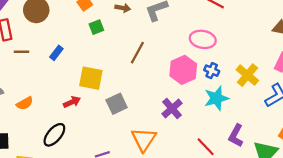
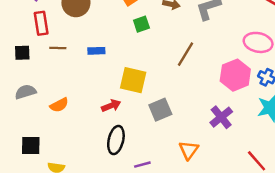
blue rectangle: (56, 53) -> (96, 51), turned 48
black ellipse: (54, 135) -> (116, 140), moved, turned -30
orange triangle: (144, 139) -> (189, 150), size x0.7

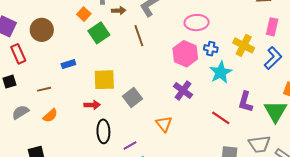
green square: (141, 24) -> (99, 33), size x1.5
brown line: (58, 48) -> (44, 89), moved
brown line: (185, 54) -> (139, 36), moved, turned -35
red arrow: (111, 106) -> (92, 105), turned 35

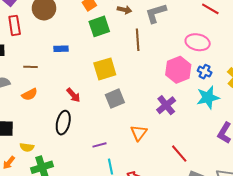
yellow square: (104, 80) -> (105, 69), moved, turned -30
red arrow: (92, 105) -> (73, 95), turned 35
red line: (221, 118) -> (179, 154), moved
black ellipse: (103, 131) -> (63, 123), moved

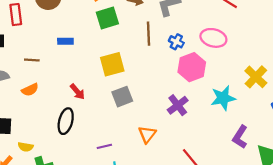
blue cross: (205, 72) -> (176, 42), moved

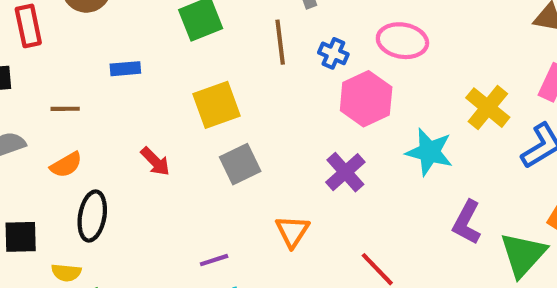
cyan star: (223, 98) -> (429, 152), turned 30
black ellipse: (66, 121) -> (92, 216), moved

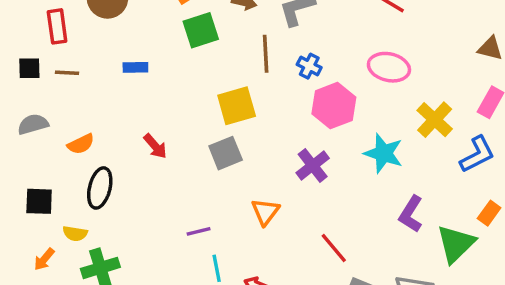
pink ellipse: (402, 41) -> (389, 67), moved
yellow square: (217, 105) -> (237, 106), moved
brown line: (65, 109) -> (67, 73), moved

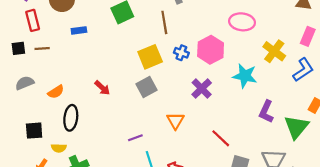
blue cross: (309, 66) -> (181, 53), moved
blue rectangle: (135, 67) -> (79, 30), moved

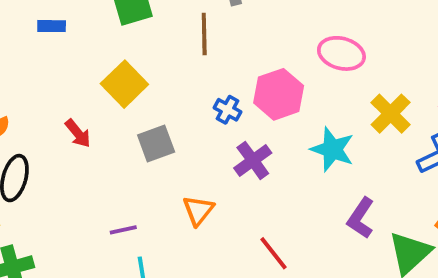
blue cross: (181, 53) -> (228, 110), moved
yellow square: (150, 57) -> (124, 84), moved, turned -30

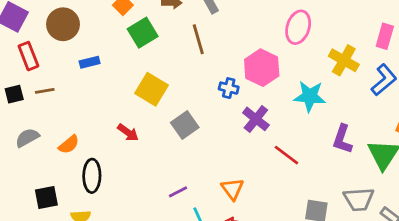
pink ellipse: (341, 53) -> (298, 27), turned -72
orange triangle: (198, 210) -> (232, 189), moved
red line: (273, 253) -> (286, 155), moved

